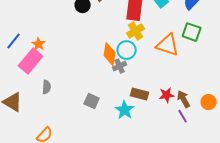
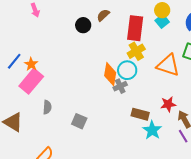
orange star: (39, 44) -> (31, 64), moved
red star: (167, 95) -> (168, 104), moved
gray square: (92, 101) -> (79, 121), moved
cyan star: (125, 110) -> (152, 130), moved

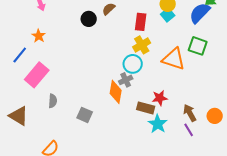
red rectangle: (135, 28) -> (141, 22), size x0.7
orange star: (31, 64) -> (39, 36), moved
orange diamond: (110, 74) -> (116, 92), moved
red star: (168, 104) -> (160, 98), moved

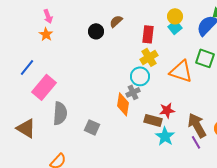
orange star: (39, 36) -> (46, 34), moved
gray semicircle: (53, 101) -> (60, 113), size x1.6
brown arrow: (190, 113) -> (197, 125), size x1.4

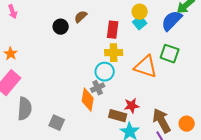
orange star: (46, 34) -> (11, 54), moved
yellow cross: (149, 57) -> (114, 53), turned 30

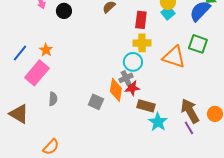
black circle: (61, 27) -> (64, 11), moved
orange star: (11, 54) -> (46, 50), moved
red star: (132, 106) -> (132, 88), moved
gray semicircle: (25, 109) -> (53, 99), size x0.6
gray square: (57, 123) -> (96, 102), moved

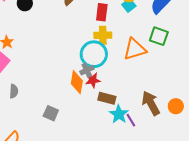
orange triangle: (174, 57) -> (135, 49), turned -35
cyan circle: (133, 62) -> (94, 54), size x1.4
gray square: (96, 102) -> (51, 113), moved
purple line: (189, 128) -> (131, 120), moved

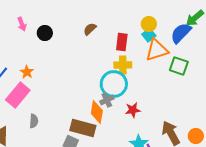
orange triangle: (135, 49) -> (157, 50), moved
red star: (93, 80) -> (133, 110), moved
brown rectangle: (107, 98) -> (83, 128), moved, size x1.4

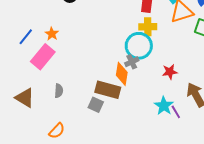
red star: (133, 110) -> (170, 72), moved
gray semicircle: (34, 121) -> (59, 91), moved

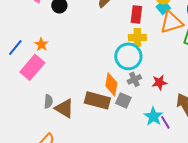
gray cross: (132, 62) -> (134, 79), moved
brown triangle: (25, 98) -> (64, 108), moved
gray square: (96, 105) -> (123, 100), moved

